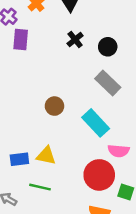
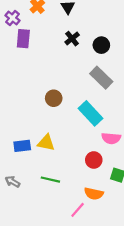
red circle: (99, 175) -> (94, 160), size x0.6
green line: (40, 187) -> (50, 180), moved

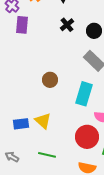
cyan rectangle: (91, 113) -> (84, 94), turned 60
yellow triangle: (46, 143) -> (43, 121), turned 30
red circle: (94, 160) -> (87, 137), size x1.5

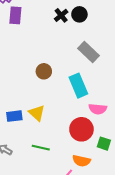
black circle: (94, 31) -> (79, 14), moved
cyan rectangle: (84, 94) -> (78, 86), turned -40

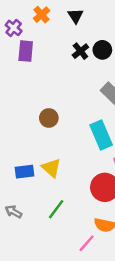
brown circle: (44, 71) -> (49, 118), moved
green line: (41, 148) -> (56, 209), turned -66

